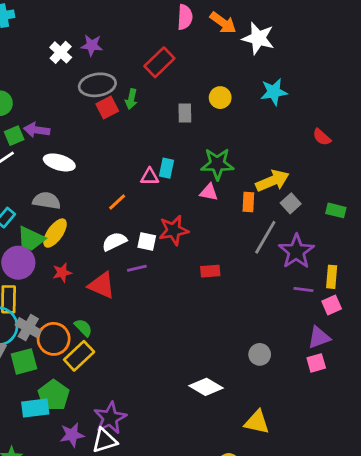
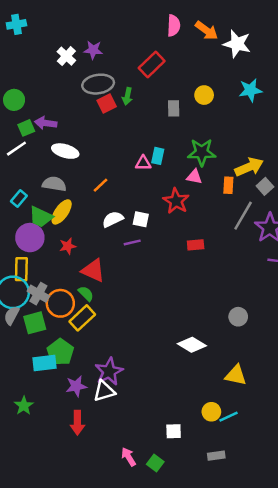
orange line: (117, 202) -> (101, 185), moved
red star: (174, 230) -> (176, 201), moved, turned -30
red triangle: (102, 285) -> (93, 270), moved

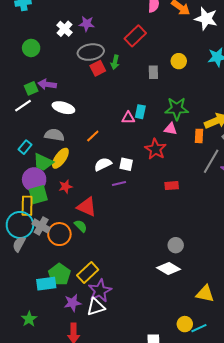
green circle: (14, 100) -> (31, 48), moved
gray circle: (238, 317) -> (176, 245), moved
yellow rectangle: (82, 318) -> (88, 272), moved
green square: (35, 323) -> (38, 195), moved

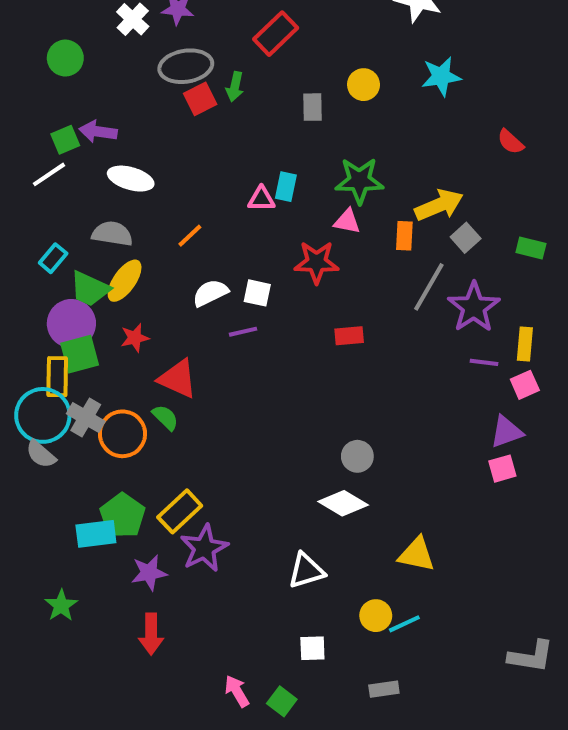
red star: (155, 149) -> (317, 262), turned -30
gray semicircle: (19, 244) -> (41, 454), turned -77
white triangle: (96, 307) -> (306, 571), moved

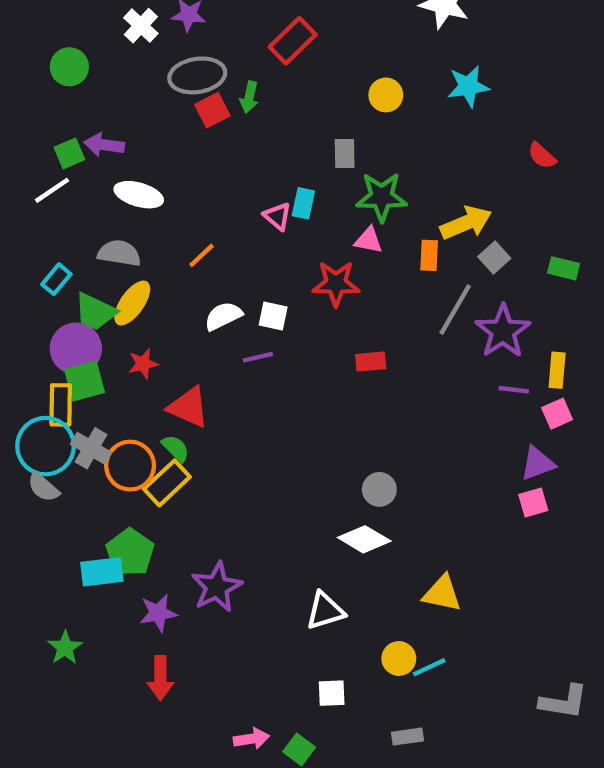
gray rectangle: (312, 107) -> (345, 153), moved
pink triangle: (261, 199) -> (277, 216), turned 40
yellow rectangle: (180, 511) -> (167, 483), moved
pink arrow: (237, 691) -> (251, 739), turned 112

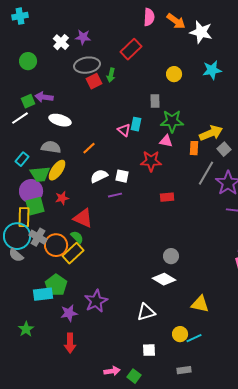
green trapezoid: (95, 312) -> (40, 174), turned -30

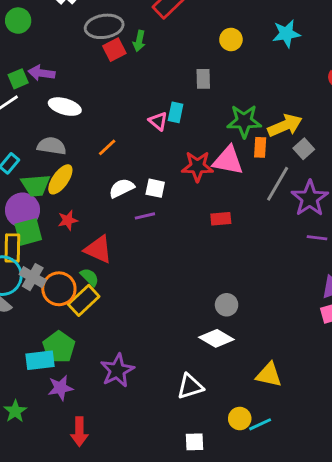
green star: (172, 121) -> (244, 121), moved
pink triangle: (166, 141) -> (228, 160), moved, size x1.6
purple star: (69, 313) -> (60, 388), moved

